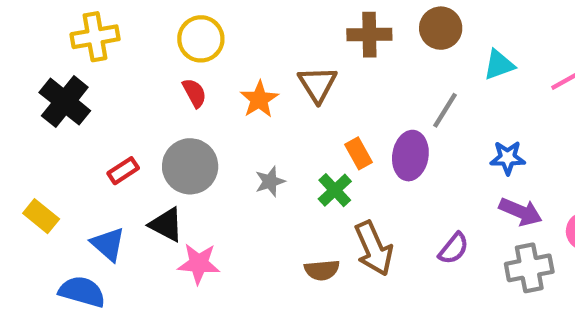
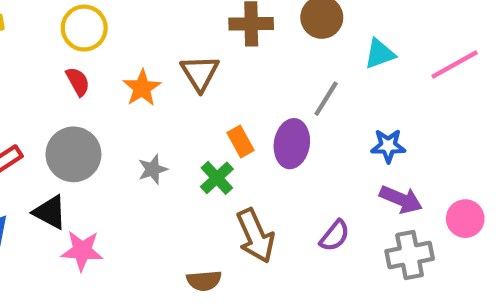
brown semicircle: (322, 270) -> (204, 281), moved

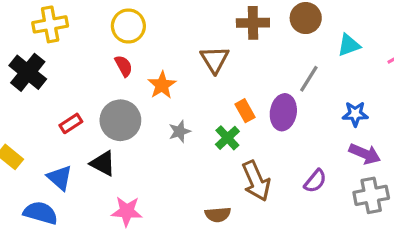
orange star: (142, 88) -> (162, 85), moved
pink star: (82, 251) -> (127, 211), moved

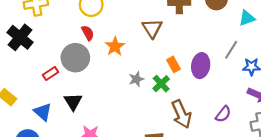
gray line: (309, 79) -> (231, 50), moved
gray circle: (120, 120) -> (75, 58), moved
gray star: (179, 131) -> (136, 79), moved
black triangle: (103, 163) -> (73, 102), turned 30

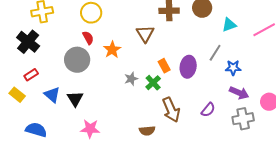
red rectangle: (51, 73) -> (31, 75), moved
blue triangle: (43, 112) -> (52, 95), moved

